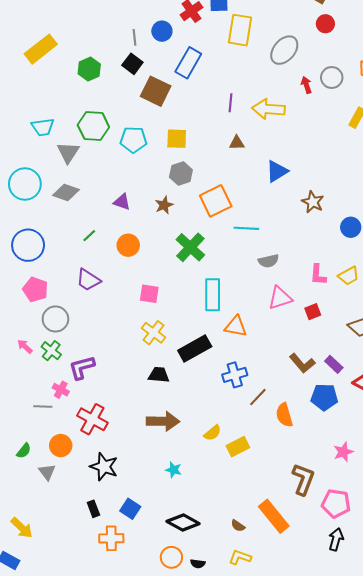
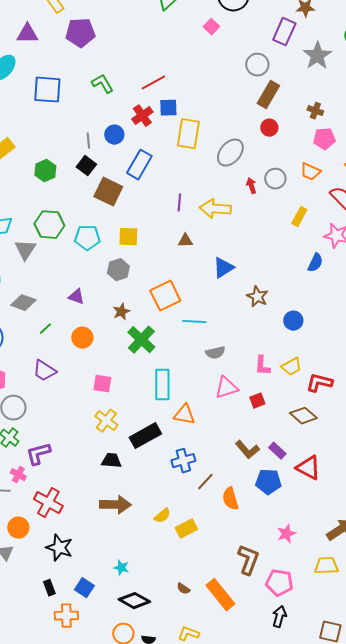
gray hexagon: (181, 173) -> (118, 270), moved
gray diamond: (66, 192) -> (23, 303), moved
brown star: (164, 205) -> (121, 312), moved
cyan star: (174, 470) -> (121, 568), moved
brown semicircle: (238, 526) -> (183, 589), moved

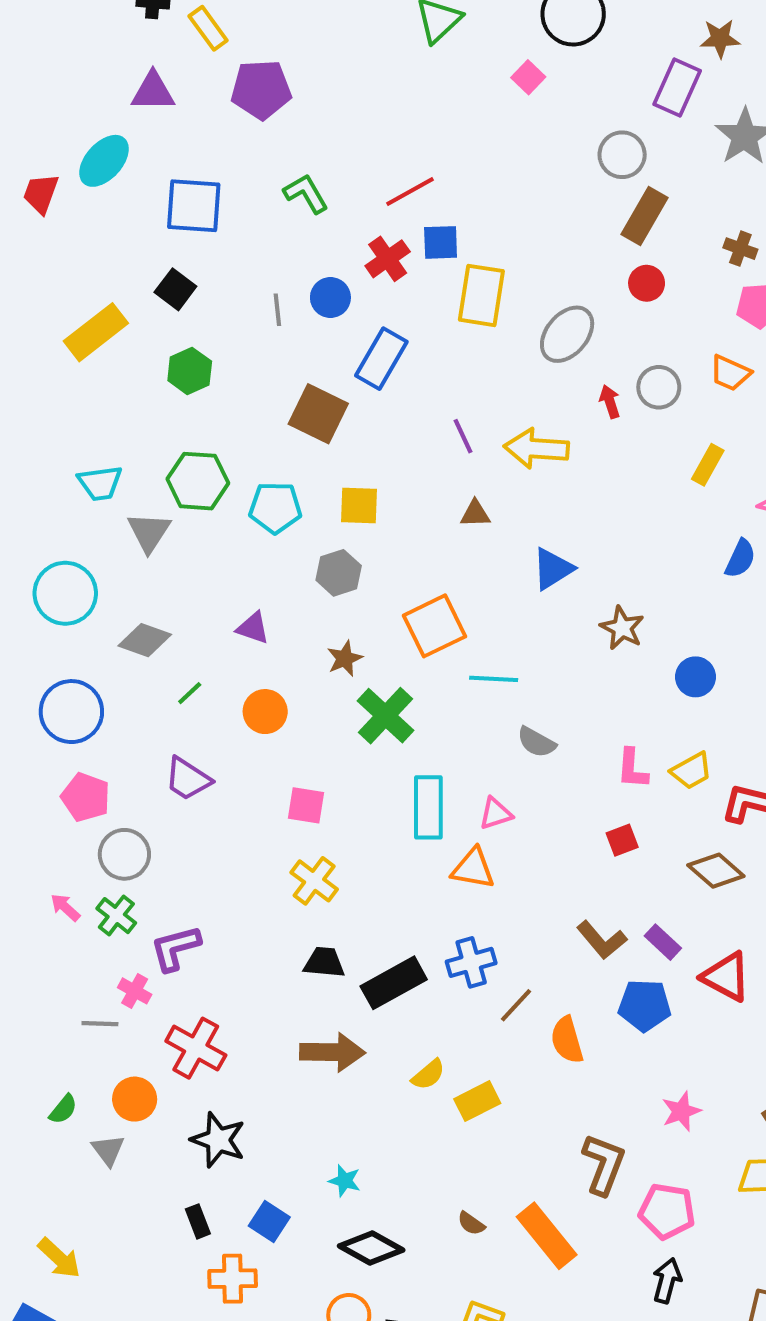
black square: (86, 166) -> (175, 289), moved
purple line: (179, 203) -> (463, 436), turned -30
gray semicircle: (215, 353) -> (536, 742), turned 42
pink triangle: (226, 388) -> (496, 814), moved, size x0.7
black rectangle: (145, 436) -> (394, 983), moved

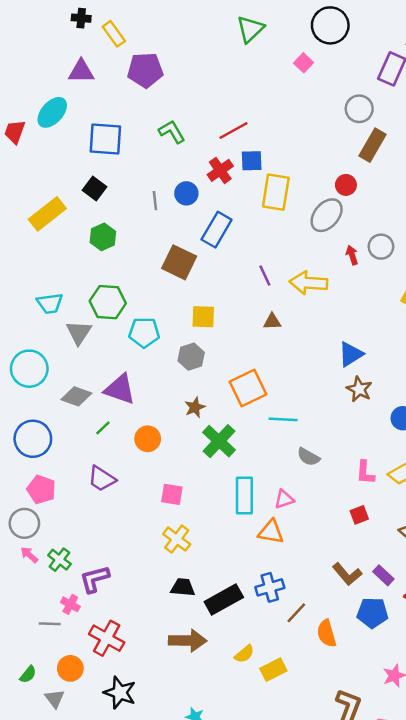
red circle: (647, 283) -> (346, 185), moved
cyan pentagon: (275, 508) -> (144, 332), moved
blue triangle: (553, 569) -> (351, 354), moved
purple triangle: (253, 628) -> (120, 389), moved, size x1.6
gray circle: (124, 854) -> (24, 523), moved

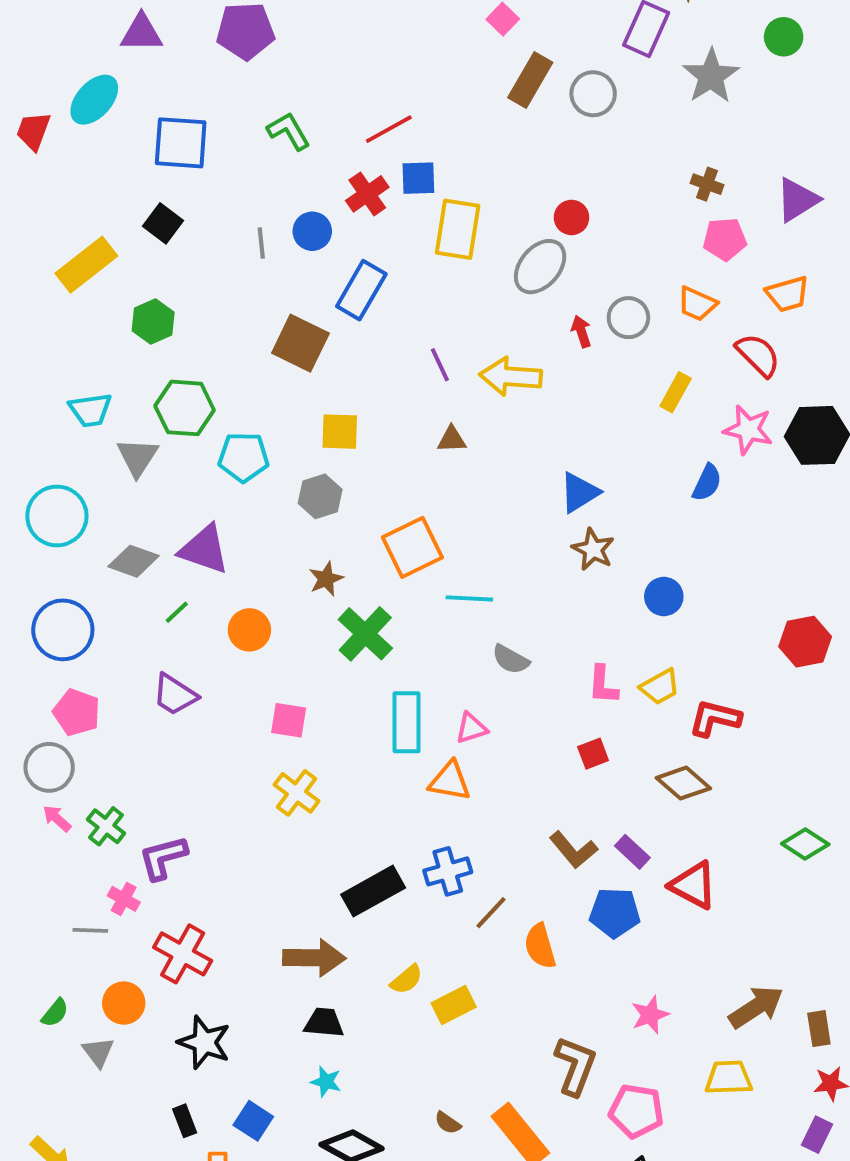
brown rectangle: (373, 145) -> (530, 80), moved
green hexagon: (103, 237) -> (153, 322), moved
black trapezoid: (183, 587) -> (324, 1023), moved

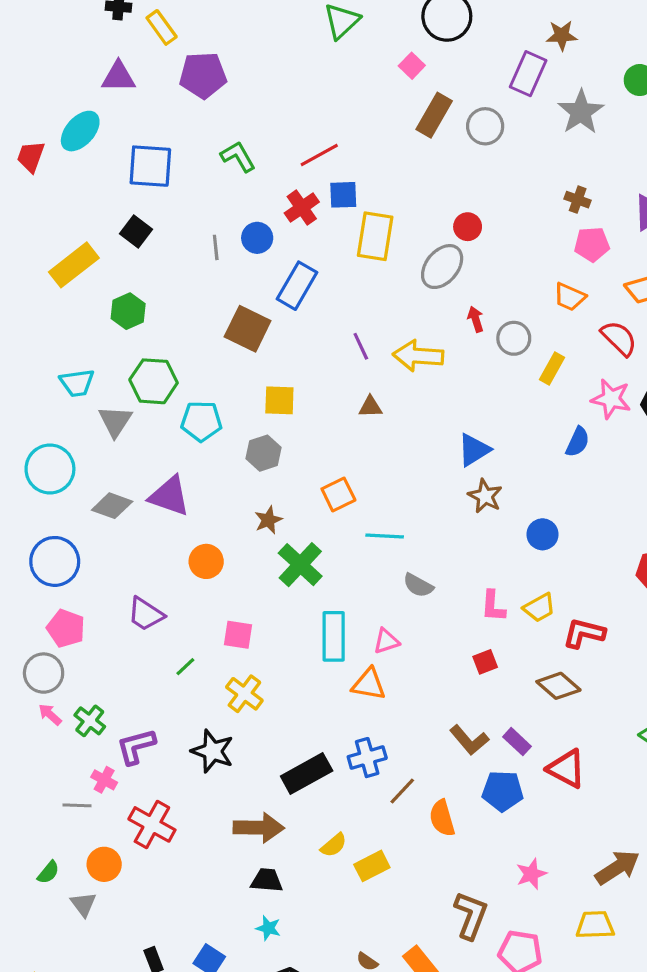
gray circle: (628, 318) -> (514, 338), moved
orange square: (412, 547) -> (338, 494), size x0.7
green line: (177, 612) -> (185, 667), moved
black star: (204, 1042) -> (213, 751), moved

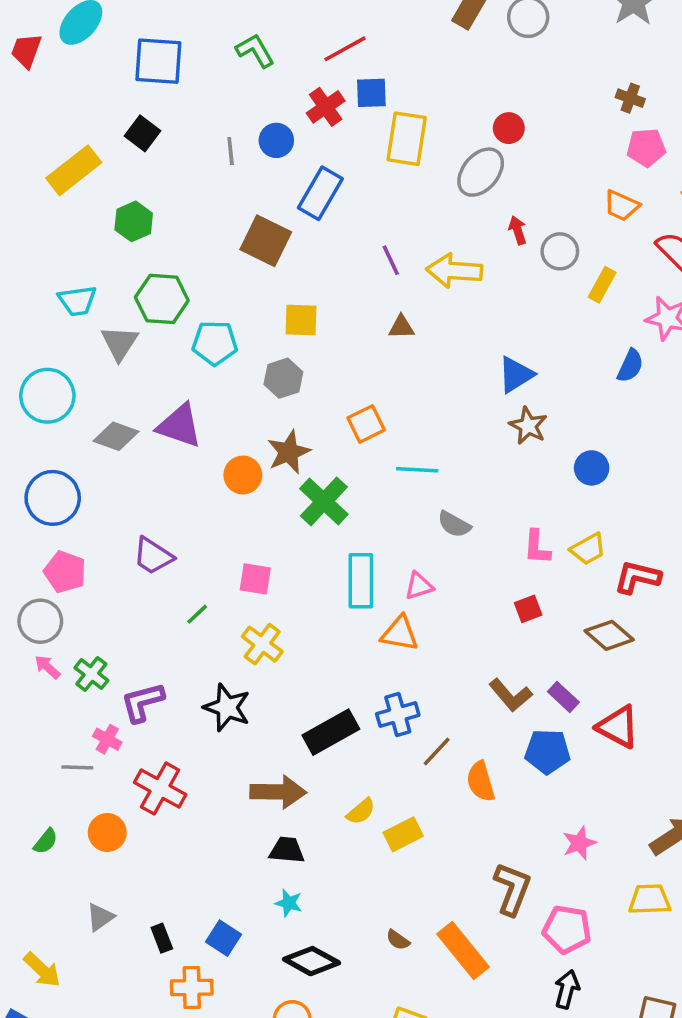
brown star: (268, 520) -> (289, 452), size x1.4
orange circle: (206, 561) -> (243, 475), moved
gray triangle: (83, 904) -> (100, 917), moved, turned 32

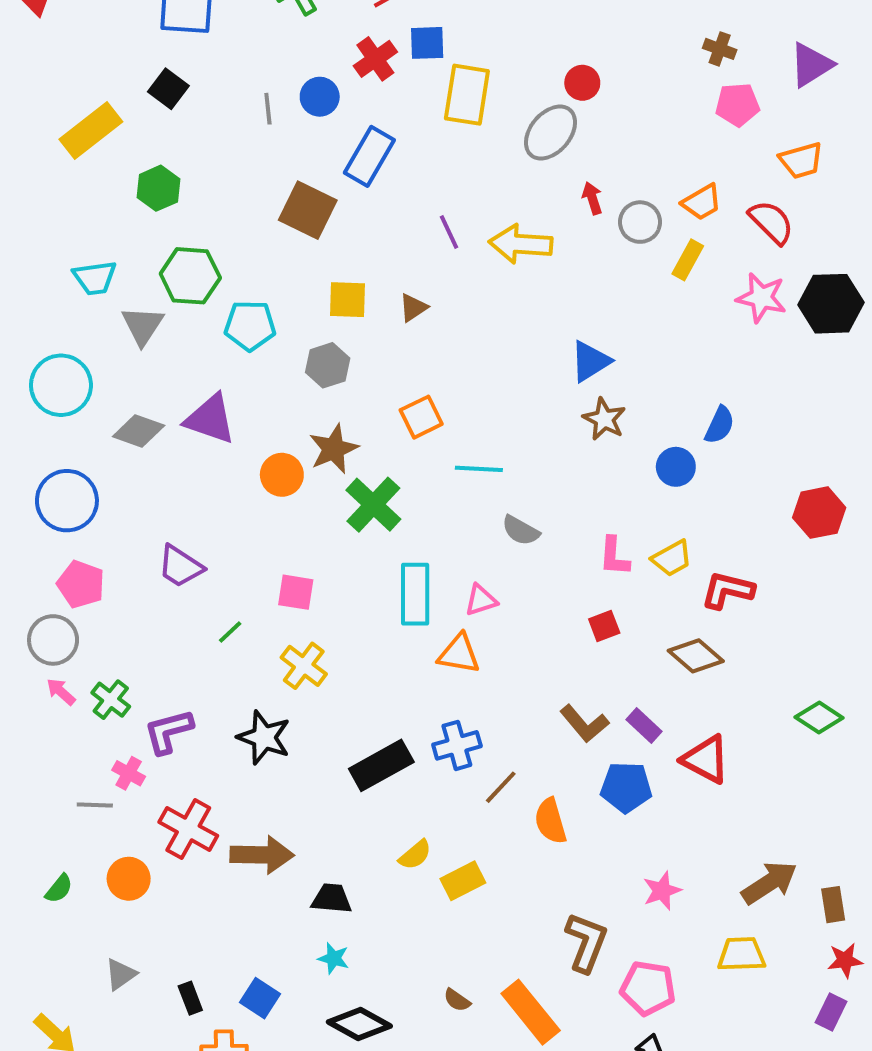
orange trapezoid: (621, 206) -> (702, 202), moved, turned -54
brown triangle: (401, 327) -> (413, 308), moved, turned -32
blue semicircle: (630, 366) -> (720, 425), moved
brown arrow: (278, 792) -> (262, 855), moved

